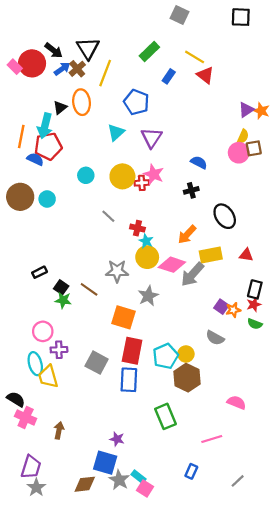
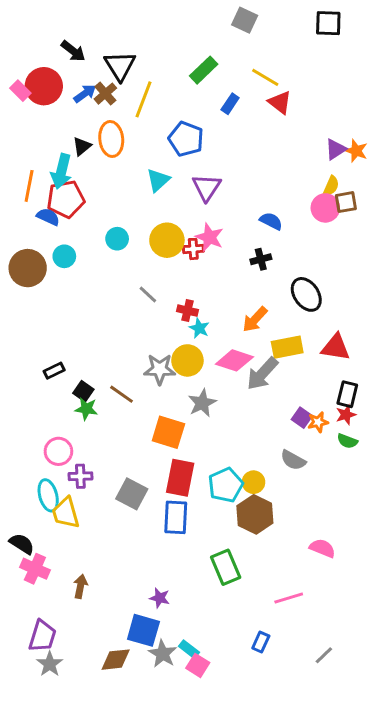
black arrow: (54, 50) -> (73, 51), moved
cyan circle: (47, 199) -> (64, 256), moved
red triangle: (246, 255) -> (336, 347), size x1.5
yellow circle: (147, 257) -> (187, 360), moved

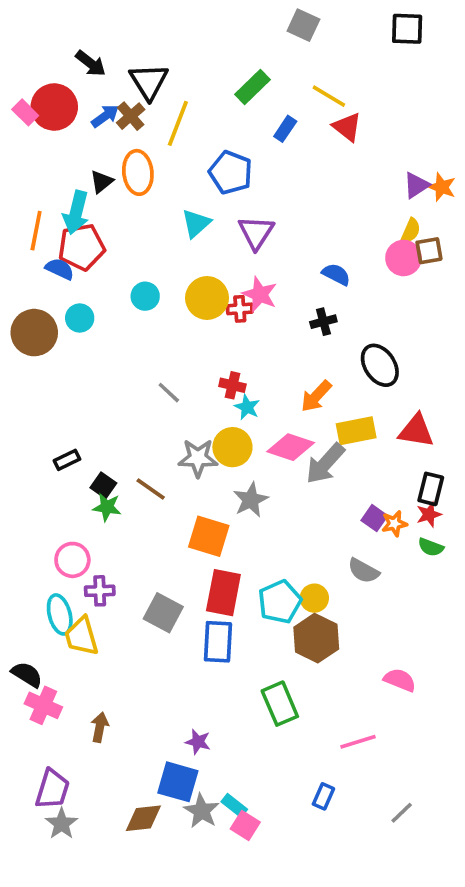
gray line: (148, 294) -> (169, 393), moved

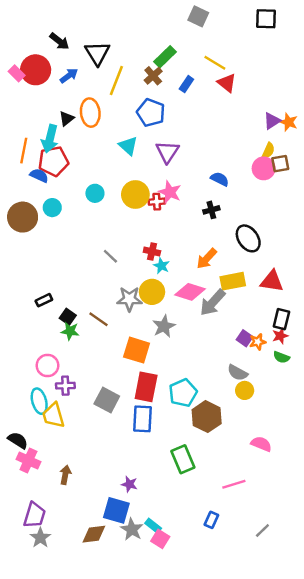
brown cross: (131, 116) -> (153, 76), moved
cyan triangle: (196, 223) -> (128, 146), turned -36
yellow circle: (314, 598) -> (245, 390), moved

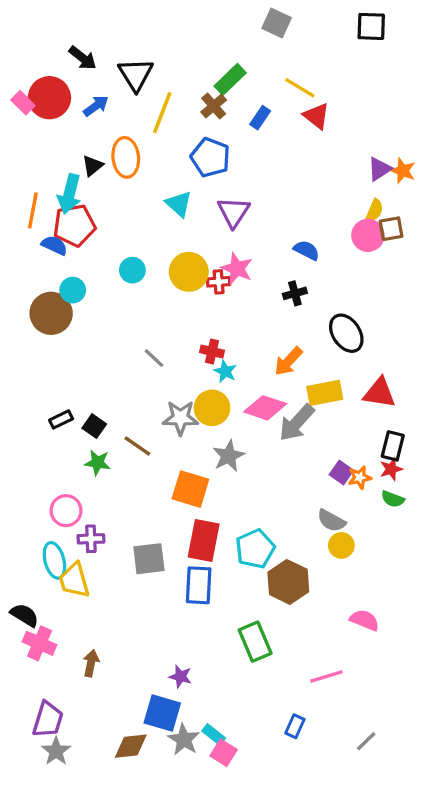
brown circle: (23, 217) -> (51, 313), moved
black square: (68, 317) -> (94, 426), moved
gray square: (107, 400) -> (149, 559), turned -35

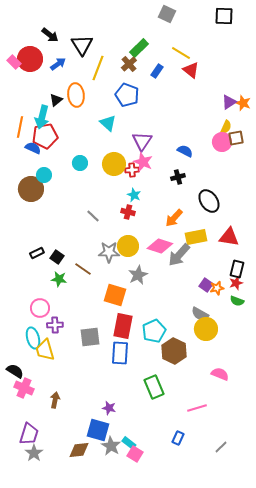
purple triangle: (234, 212) -> (142, 141), moved
cyan star: (225, 371) -> (134, 195), moved
yellow circle: (341, 545) -> (206, 329), size x1.5

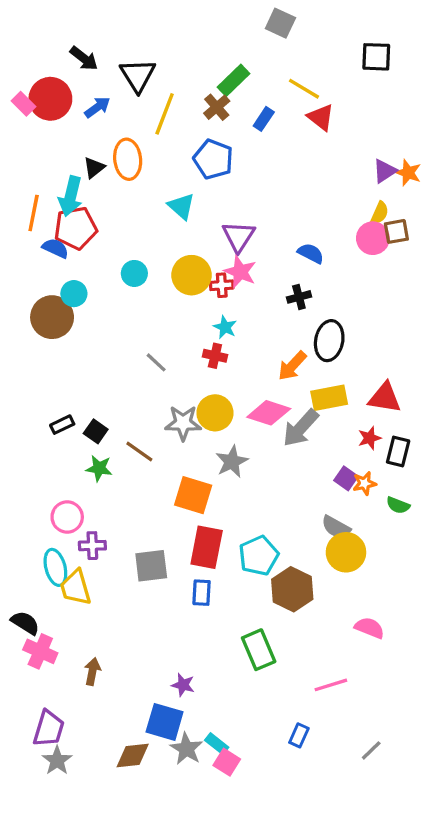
black square: (224, 16) -> (376, 57), moved
black ellipse: (209, 201) -> (329, 341), moved, turned 45
red star: (236, 283) -> (370, 438), moved
blue rectangle: (120, 353) -> (202, 593), size x0.7

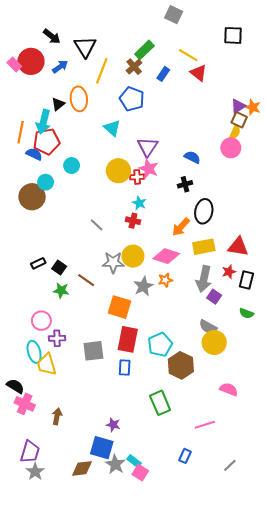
brown square: (396, 231) -> (239, 120), moved, turned 35
cyan circle: (134, 273) -> (72, 166), moved
gray arrow: (301, 428) -> (204, 279), moved, turned -30
orange star: (364, 483) -> (165, 280), moved

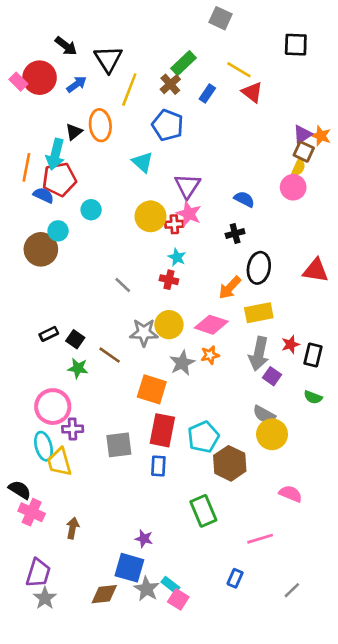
red triangle: (238, 247) -> (316, 270), moved
pink circle: (41, 321) -> (53, 407), size x1.4

